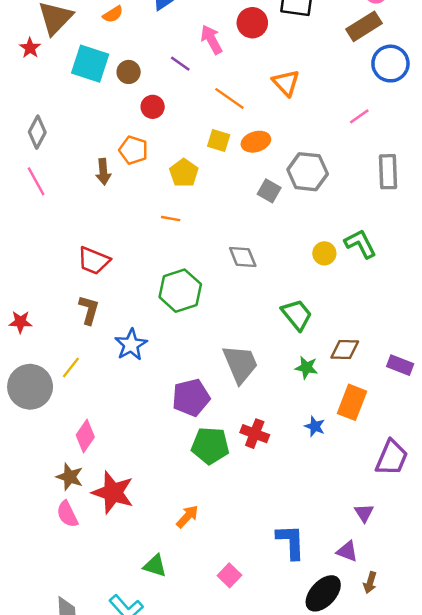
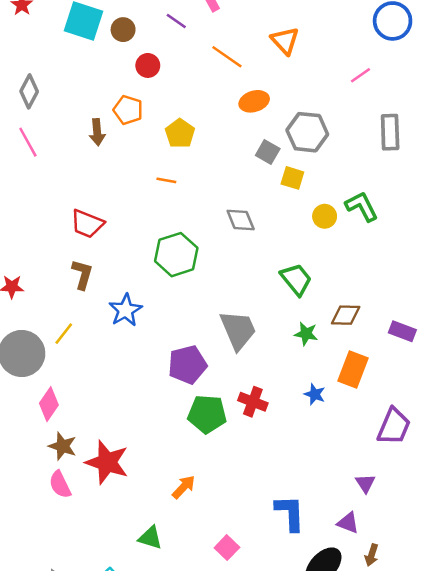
yellow square: (219, 140) -> (292, 178), moved
pink diamond: (85, 436) -> (49, 404), moved

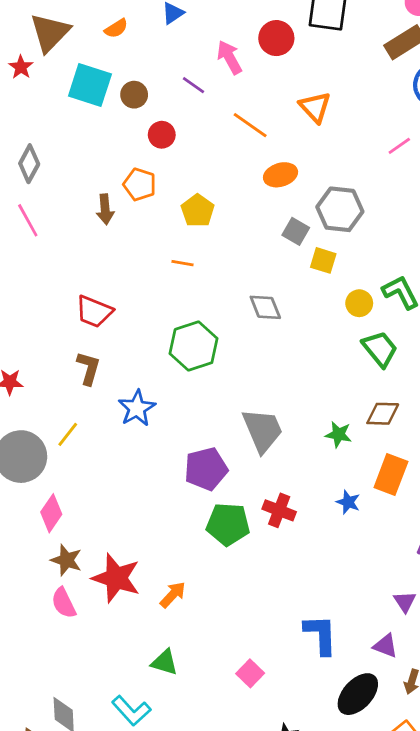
green trapezoid: (296, 279) -> (380, 349), moved
orange arrow: (184, 487) -> (173, 595), moved

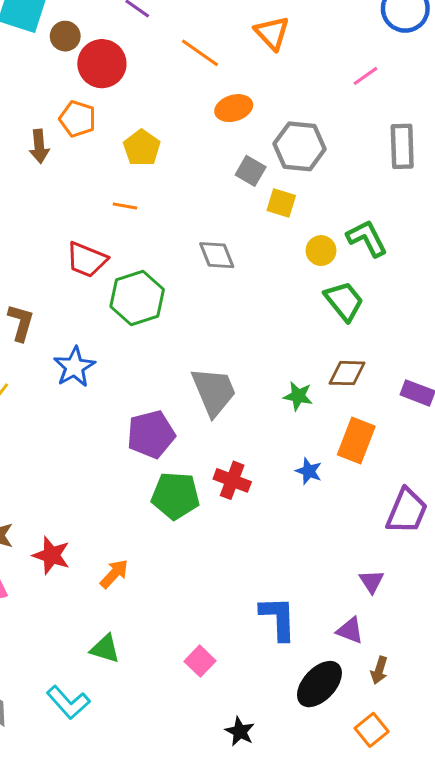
brown circle: (134, 95) -> (65, 36), moved
red circle: (162, 135) -> (102, 64), size x1.6
red trapezoid: (94, 312) -> (87, 260), moved
red star: (116, 578) -> (51, 555), size x0.7

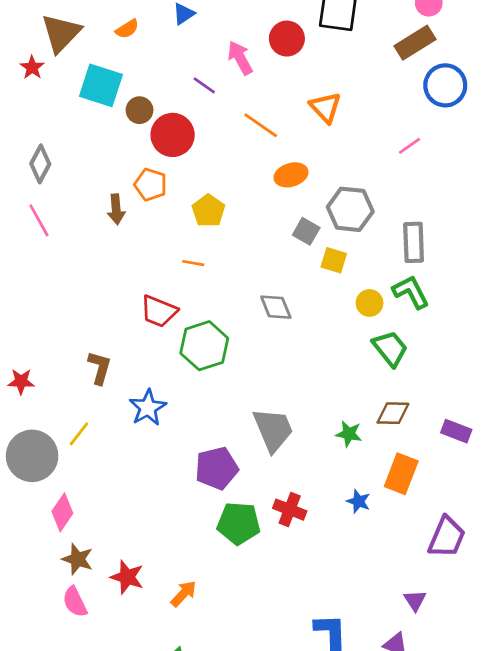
gray rectangle: (402, 146) -> (414, 242), moved

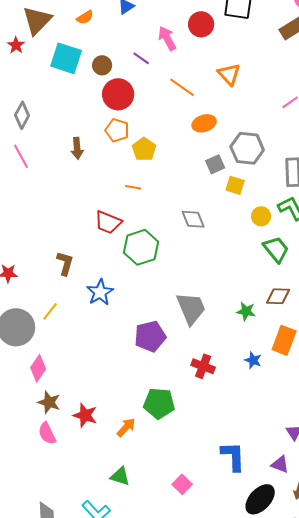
brown circle: (140, 110) -> (102, 65), moved
orange pentagon: (151, 185) -> (117, 130), moved
gray square: (306, 231) -> (215, 164), turned 36
green pentagon: (239, 523) -> (159, 403), moved

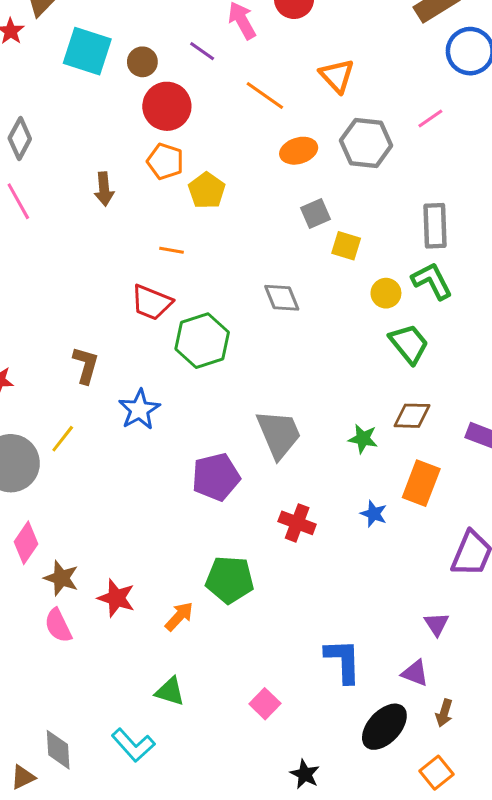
gray hexagon: (247, 148) -> (366, 143), moved
orange line: (133, 187) -> (171, 250), moved
pink diamond: (38, 368) -> (26, 543), moved

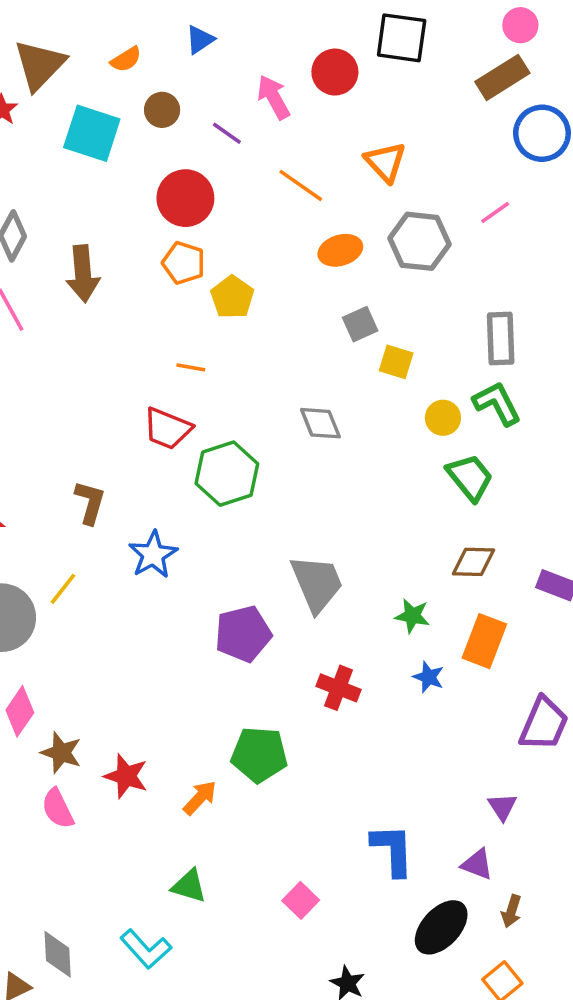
brown circle: (142, 62) -> (162, 110), moved
brown arrow: (104, 189) -> (83, 274), moved, size x1.4
green star: (363, 439) -> (412, 616), moved

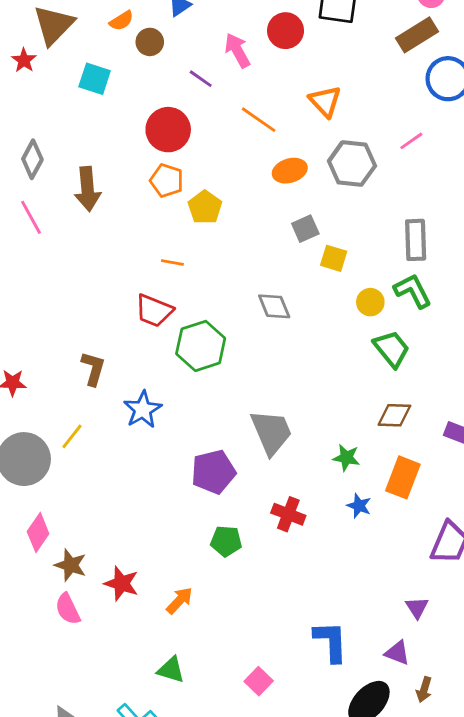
brown circle: (162, 110) -> (150, 42), moved
cyan square: (92, 133) -> (95, 79), size x0.7
green pentagon: (259, 754) -> (226, 541), moved, size x0.7

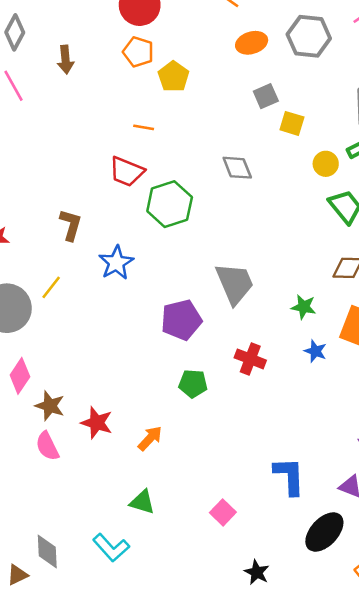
brown arrow: (88, 189) -> (65, 60), size x0.7

